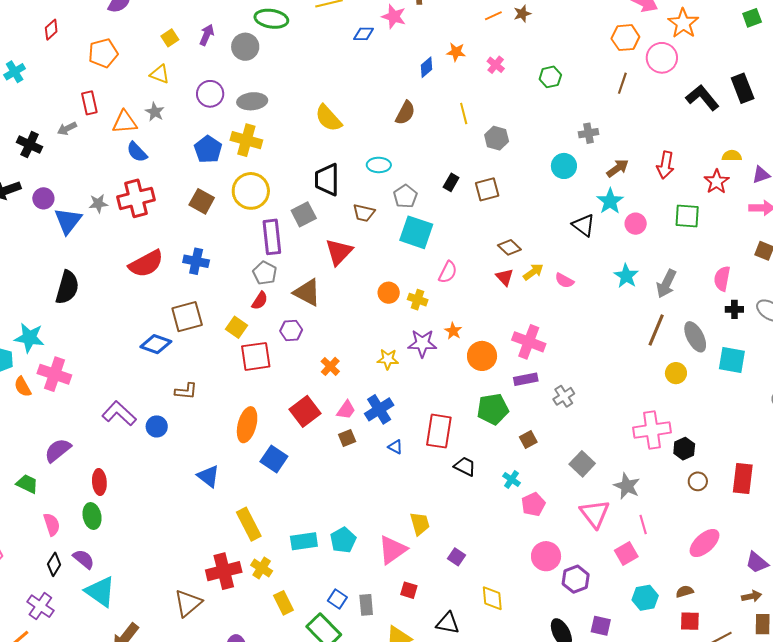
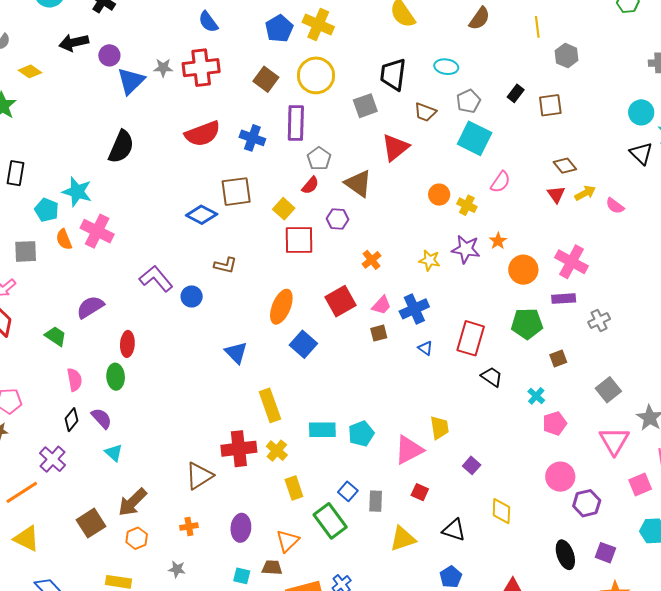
cyan circle: (564, 166) -> (641, 112), moved
purple rectangle: (272, 237) -> (296, 123), moved
cyan triangle: (100, 592) -> (114, 453), size x0.6

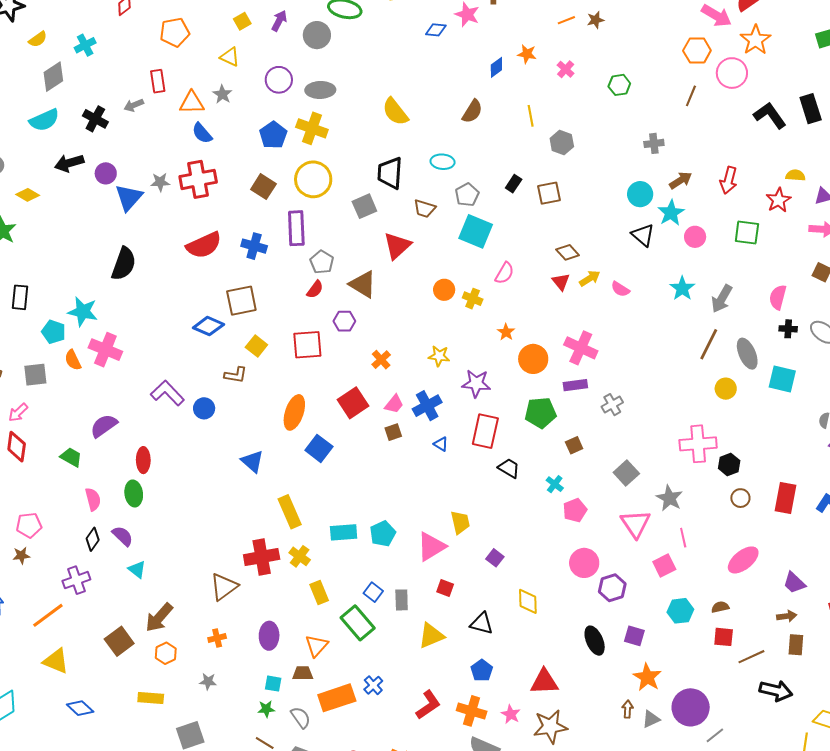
yellow square: (284, 209) -> (256, 346), moved
purple star: (466, 249) -> (476, 383), moved
purple cross: (53, 459) -> (76, 580), turned 32

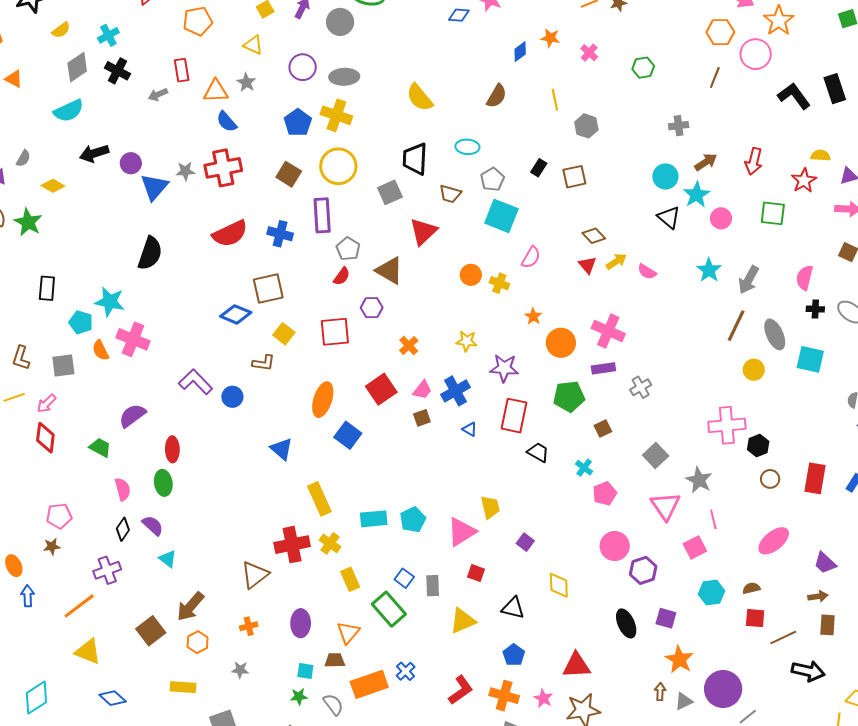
black cross: (95, 119) -> (117, 71), moved

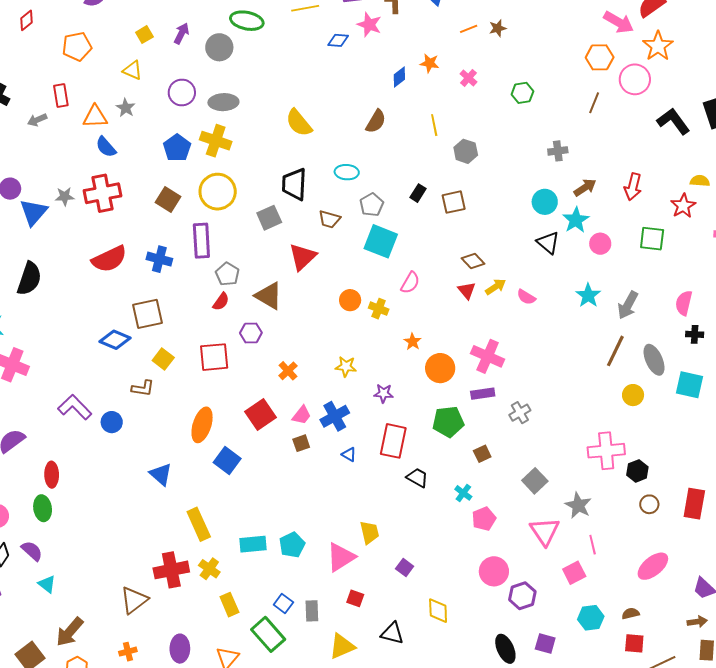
purple star: (504, 368) -> (384, 393), size x0.7

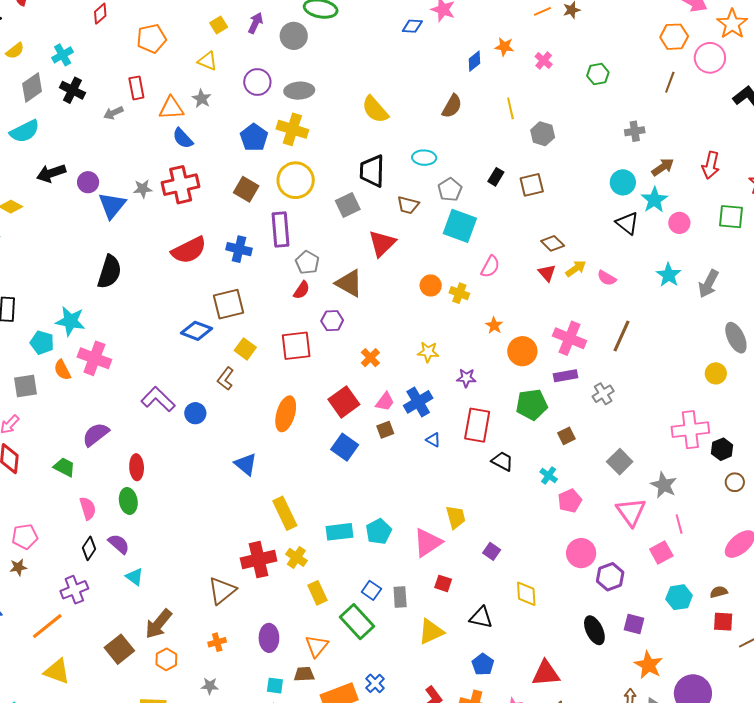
brown line: (615, 351) -> (621, 336), moved
brown L-shape: (143, 388) -> (226, 379), turned 120
blue square: (227, 461) -> (345, 447), moved

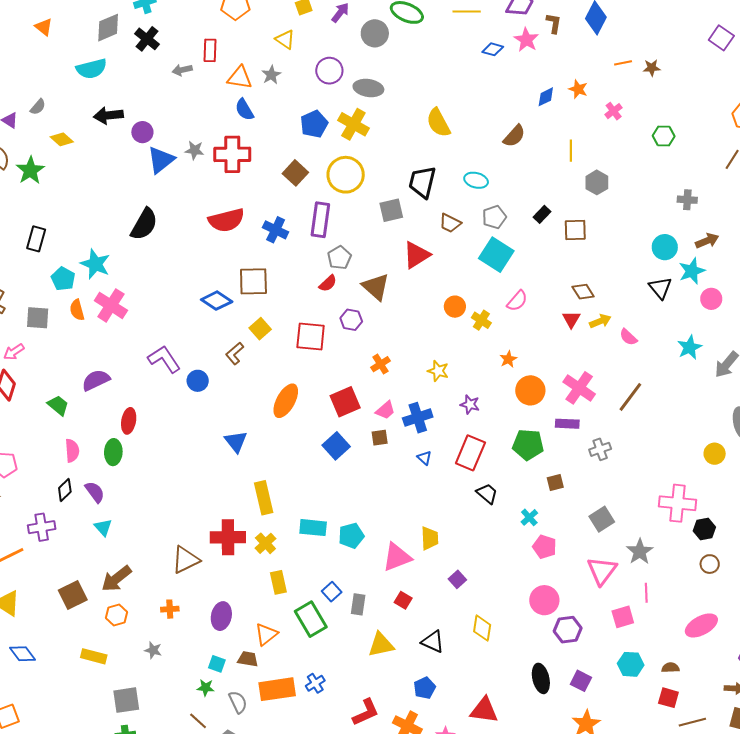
pink pentagon: (570, 501) -> (545, 547), turned 30

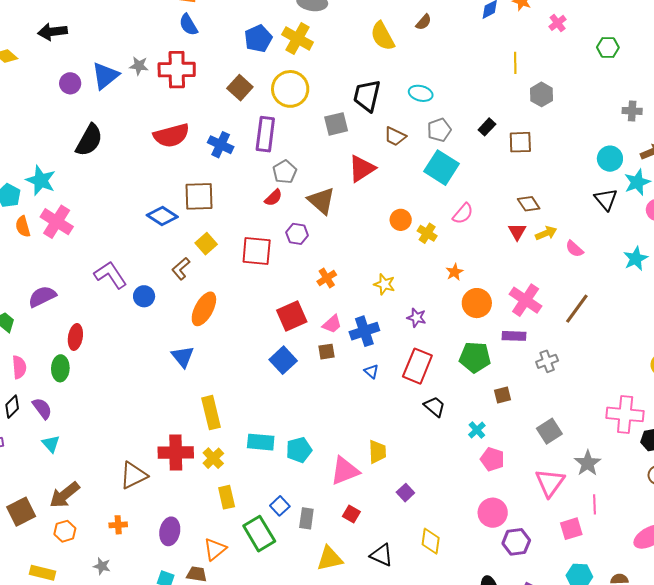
purple circle: (142, 132) -> (70, 83), moved
brown semicircle: (514, 136) -> (424, 22), moved, size x0.7
orange ellipse: (286, 401) -> (204, 309), moved

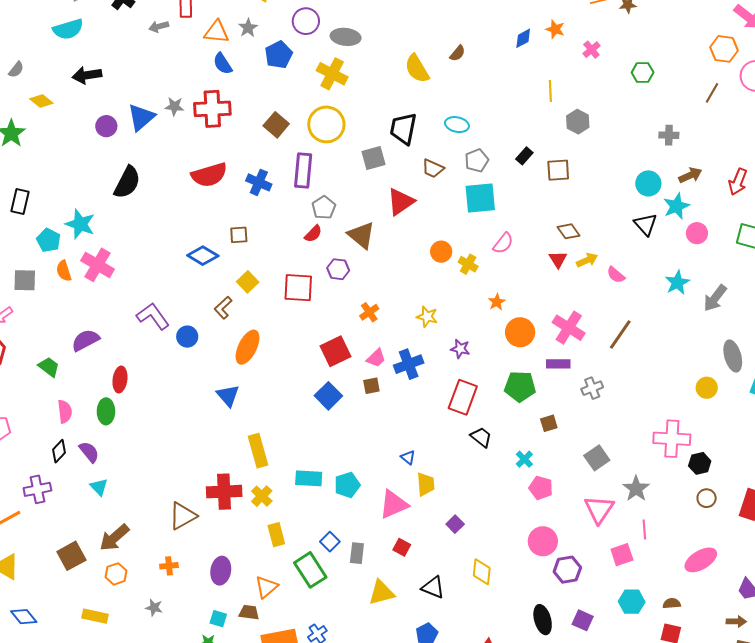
blue pentagon: (258, 39) -> (279, 55), moved
cyan square: (442, 168) -> (480, 198), turned -36
brown square: (199, 196) -> (239, 235), size x0.6
blue triangle: (371, 371) -> (408, 457), moved

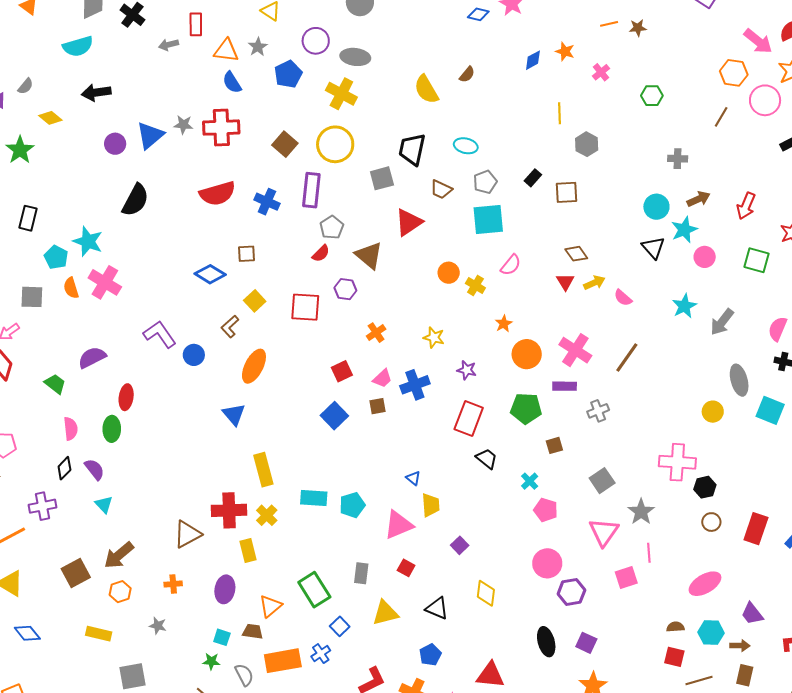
red square: (335, 351) -> (342, 371), size x0.7
yellow rectangle: (276, 535) -> (248, 551), moved
blue square: (330, 542) -> (340, 626), moved
cyan hexagon: (632, 602) -> (711, 633), moved

